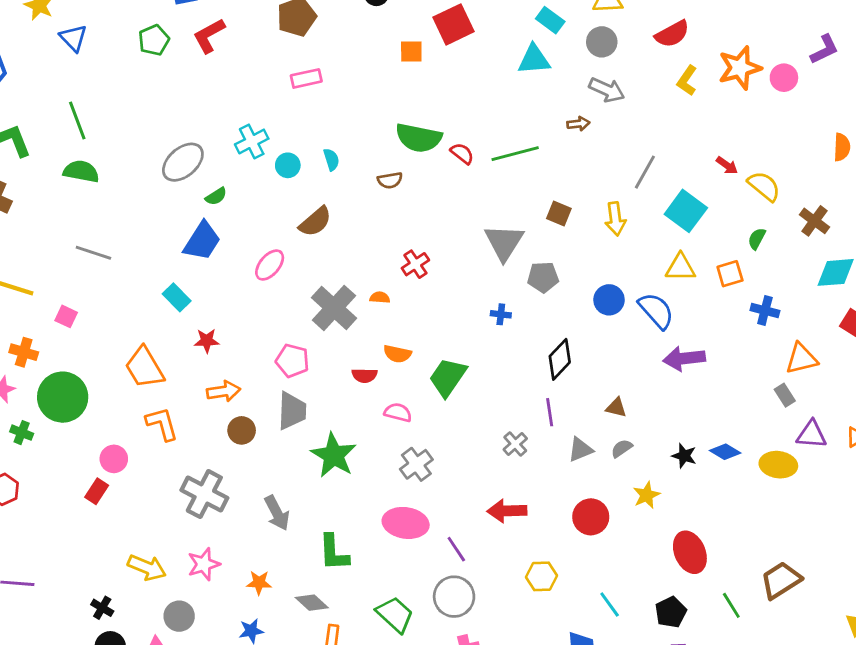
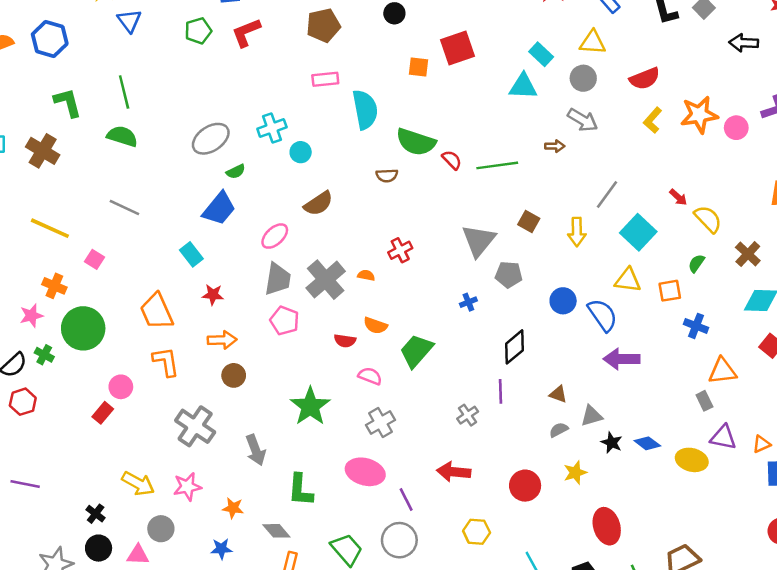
cyan semicircle: (331, 159) -> (365, 110), moved, size x2.0
blue cross: (501, 314) -> (468, 302), turned -35
gray trapezoid: (292, 411) -> (278, 279), moved
gray triangle: (580, 450) -> (592, 416), moved

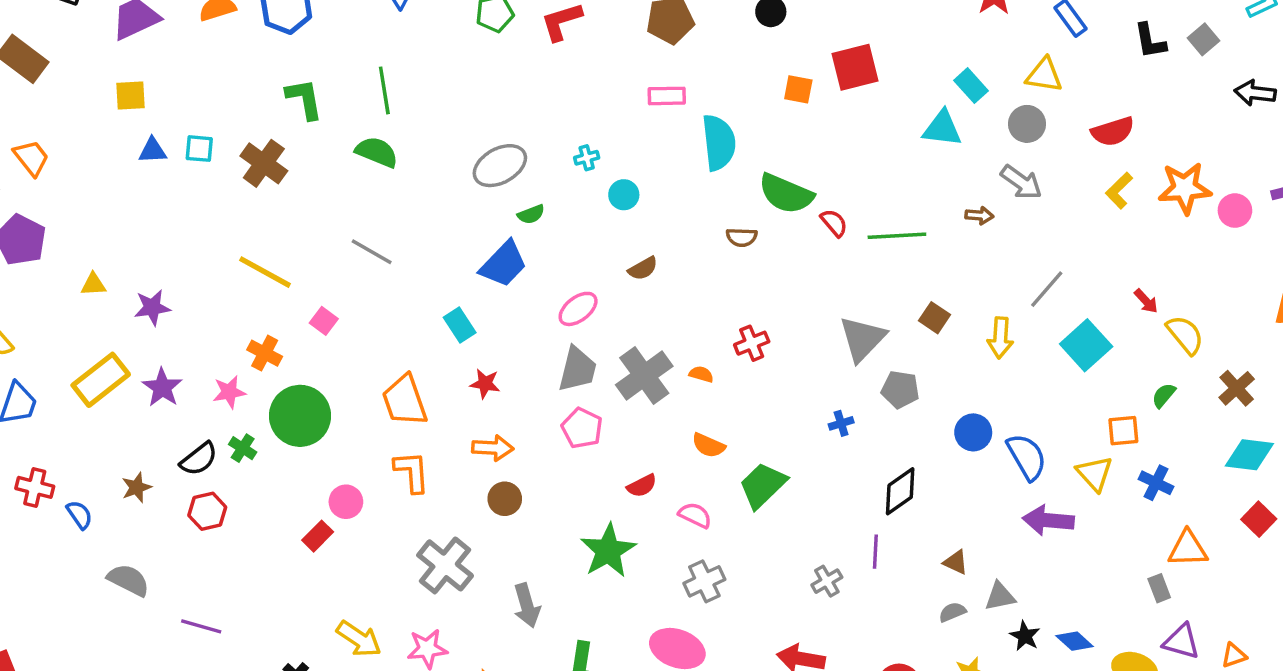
cyan cross: (272, 128) -> (587, 158), size x0.6
brown semicircle: (318, 204) -> (643, 268), size x0.7
yellow triangle: (628, 280) -> (1095, 473), moved, turned 36
red semicircle: (345, 341) -> (642, 486), moved, turned -40

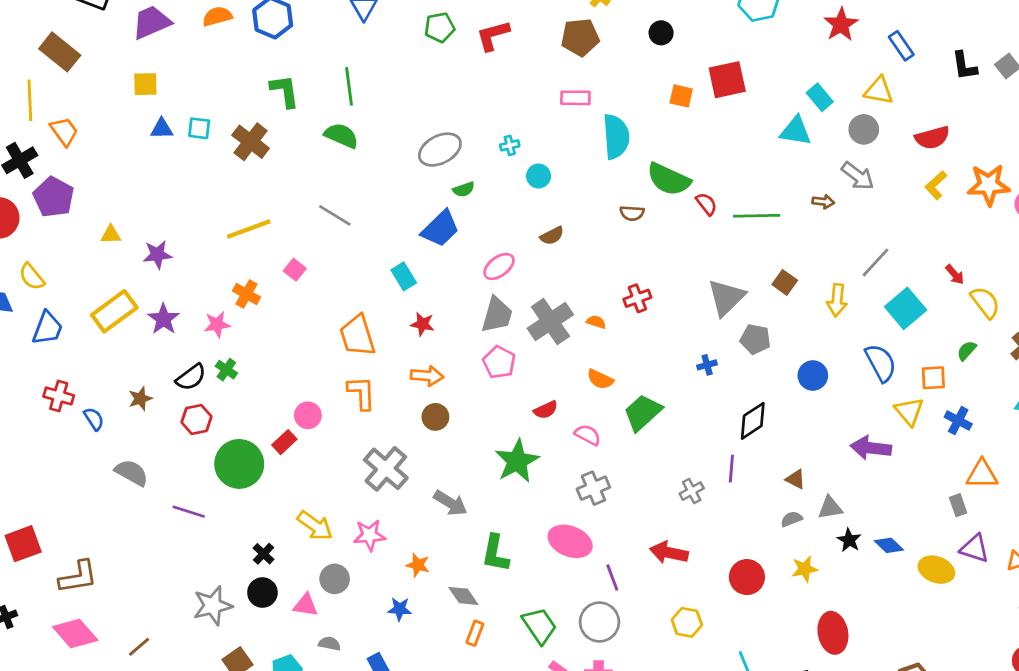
yellow line: (265, 272) -> (249, 229), turned -51
green circle: (300, 416) -> (239, 464), moved
blue semicircle: (1027, 457) -> (881, 363), moved
gray arrow: (527, 605) -> (450, 503), turned -44

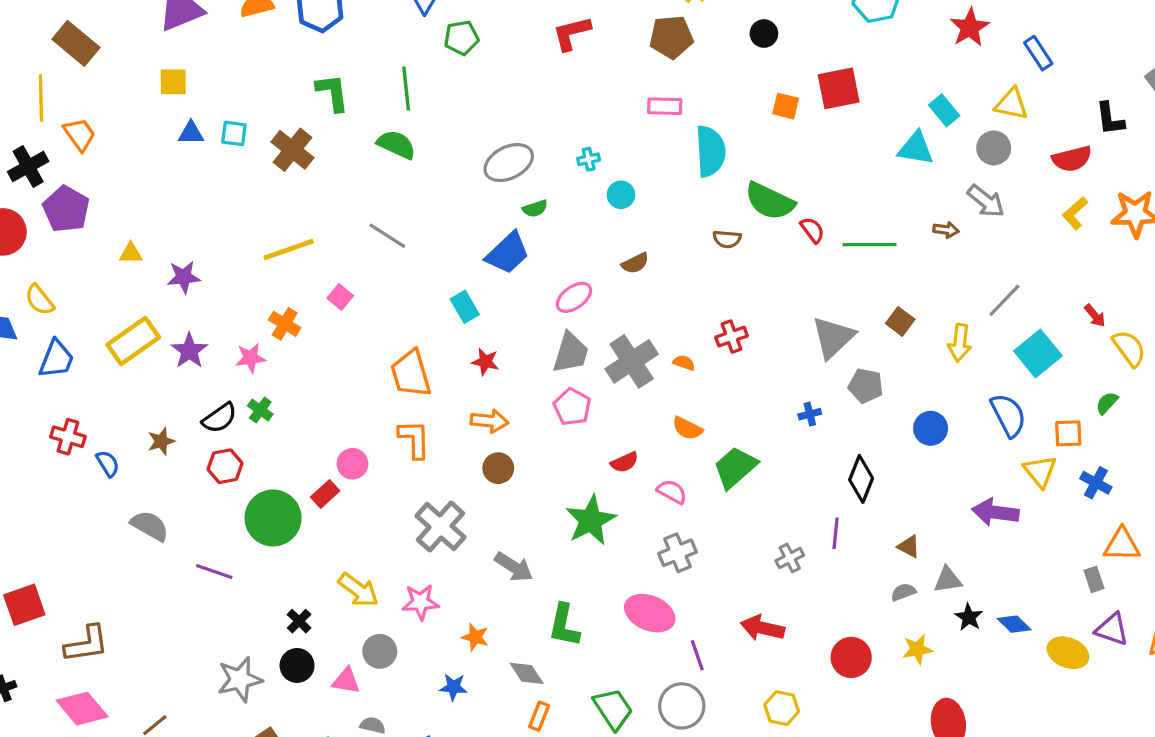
green pentagon: (440, 27) -> (461, 38), moved
black L-shape: (964, 66) -> (1110, 119), moved
black diamond: (753, 421) -> (861, 479), turned -36

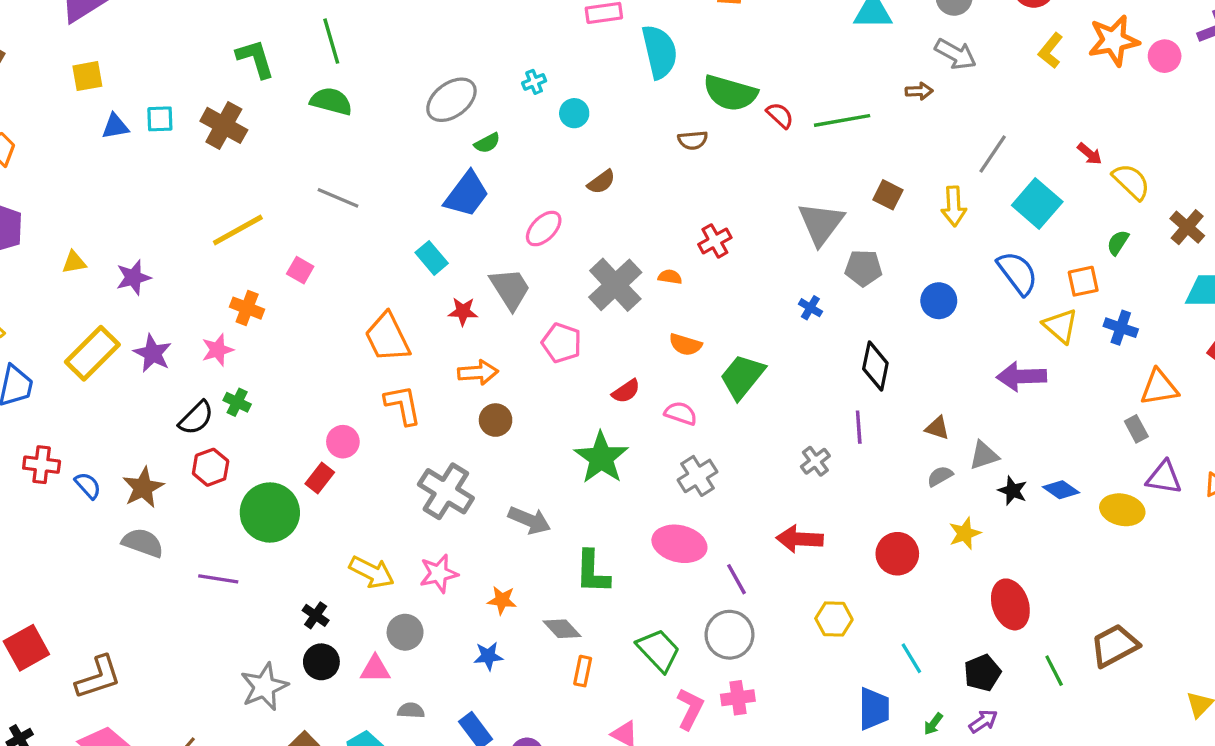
gray trapezoid: (571, 353) -> (510, 289), moved, turned -39
blue cross: (810, 414) -> (810, 308), turned -35
brown star: (161, 441) -> (143, 488), moved, size x1.4

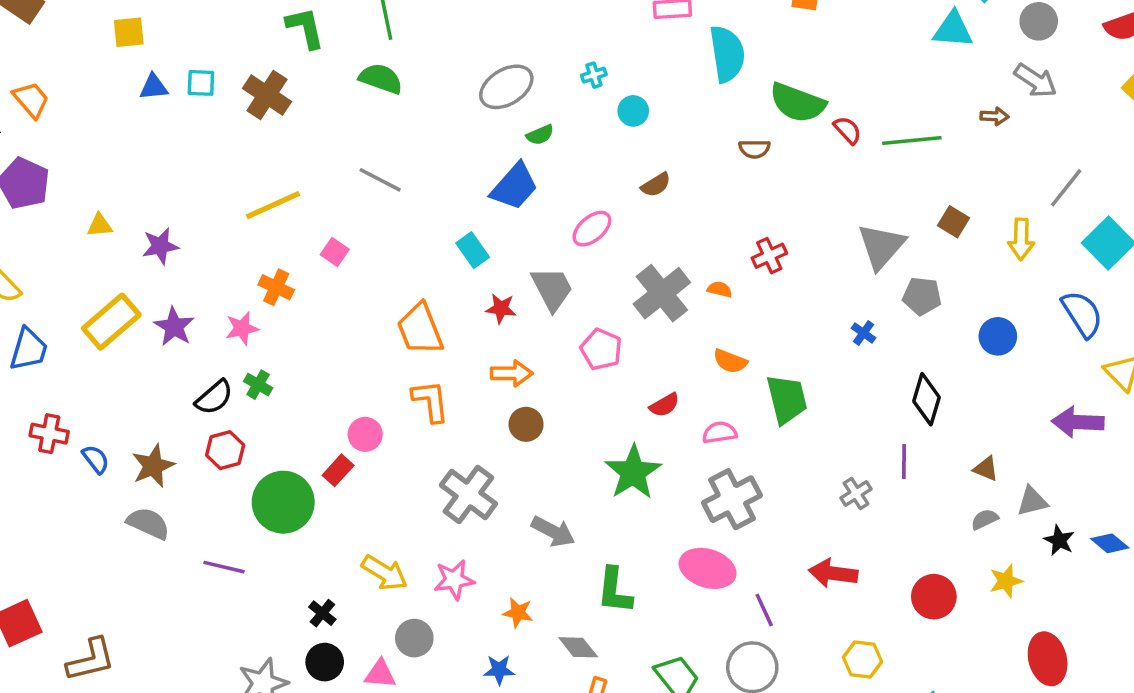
green trapezoid: (742, 377) -> (787, 399), turned 123
pink semicircle: (681, 413) -> (720, 433), turned -32
gray cross: (697, 476) -> (732, 499), size x1.4

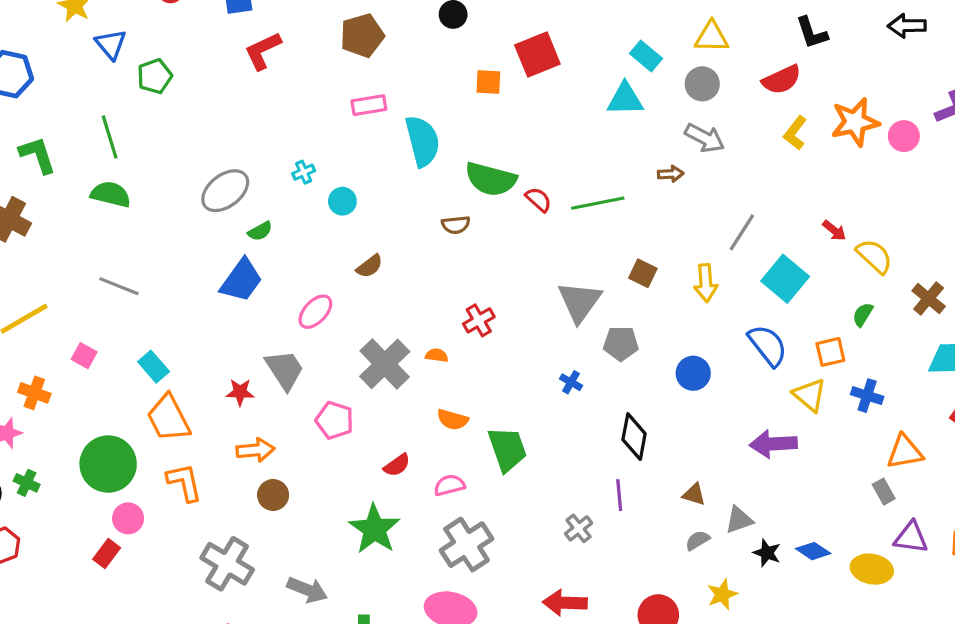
cyan rectangle: (473, 250) -> (154, 367), moved
green circle: (283, 502) -> (108, 464), moved

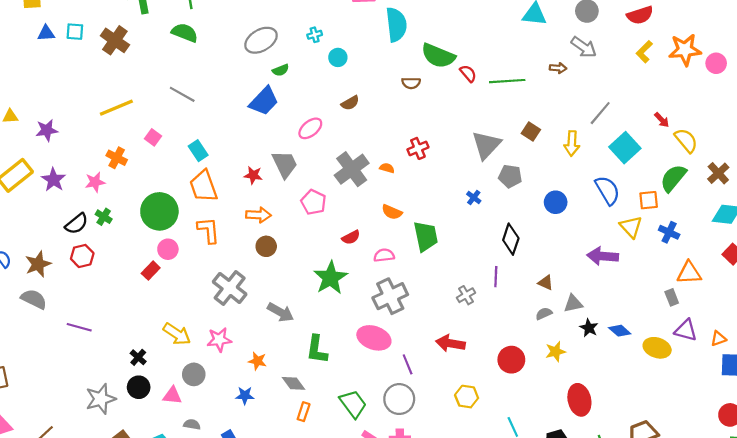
green semicircle: (863, 315) -> (673, 178), size x1.8

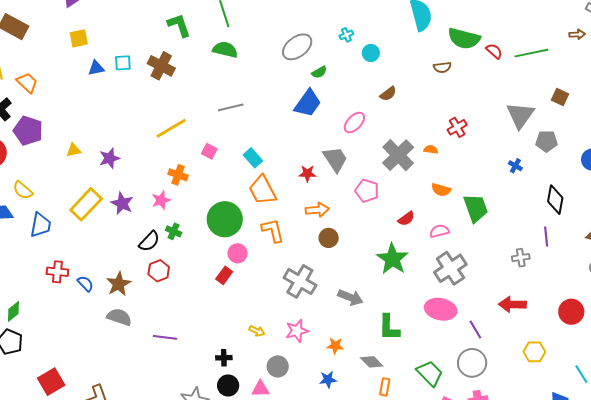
gray line: (182, 94) -> (231, 107), turned -35
gray cross: (466, 295) -> (521, 258), turned 30
yellow arrow: (177, 334) -> (257, 331), size x0.6
black cross: (138, 357) -> (224, 358), turned -35

